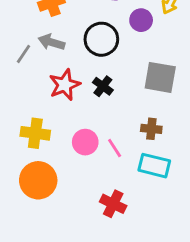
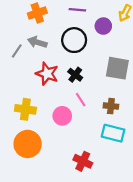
red star: (65, 85) -> (47, 74), turned -30
pink line: (115, 148) -> (81, 100), moved

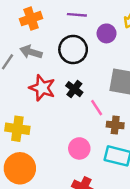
pink line: (81, 100) -> (97, 108), moved
pink circle: (62, 116) -> (79, 148), moved

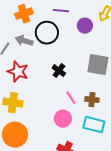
black circle: (73, 49) -> (47, 33), moved
red star: (42, 88) -> (18, 72), moved
pink line: (97, 108) -> (71, 98), moved

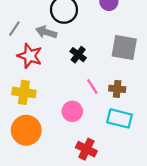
gray arrow: (24, 41) -> (46, 32), moved
pink circle: (63, 119) -> (72, 111), moved

